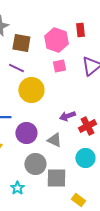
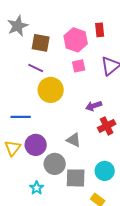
purple arrow: (67, 116) -> (94, 106), moved
purple circle: (26, 133) -> (36, 145), moved
cyan circle: (85, 158) -> (105, 171), moved

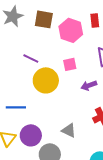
brown square: (41, 43) -> (44, 19), moved
pink square: (79, 66) -> (70, 64), moved
purple arrow: (94, 106) -> (89, 85), moved

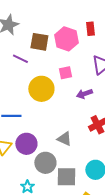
brown square: (44, 19) -> (39, 42), moved
purple line: (31, 58) -> (20, 59), moved

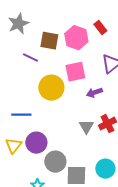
red rectangle: (90, 29) -> (100, 28), turned -32
pink square: (65, 73) -> (75, 72), size x1.5
gray triangle: (64, 139) -> (86, 127), moved, turned 35

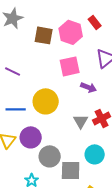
purple line: (30, 58) -> (13, 71), moved
yellow circle: (51, 88) -> (46, 101), moved
purple arrow: (94, 93) -> (89, 87), turned -140
cyan circle: (105, 169) -> (95, 154), moved

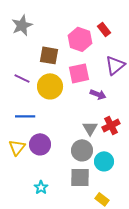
brown square: (44, 35) -> (49, 55), moved
yellow circle: (46, 101) -> (50, 86), moved
gray circle: (50, 156) -> (82, 150), moved

